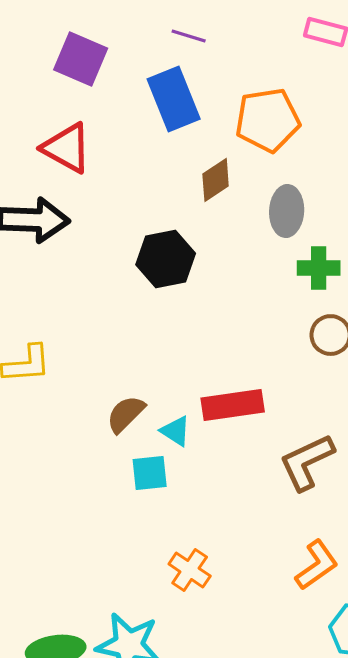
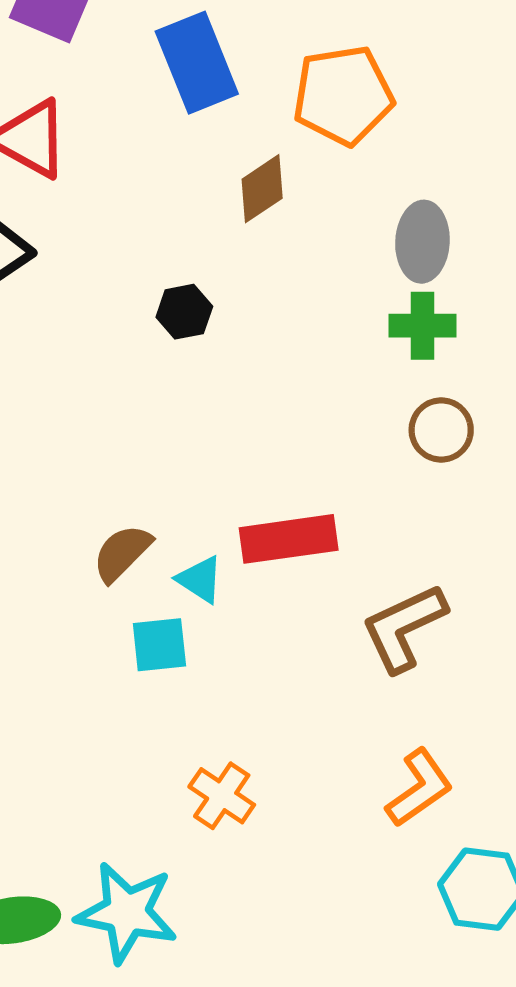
gray ellipse: (287, 211) -> (422, 242), moved
black hexagon: (166, 259) -> (184, 312), size x0.6

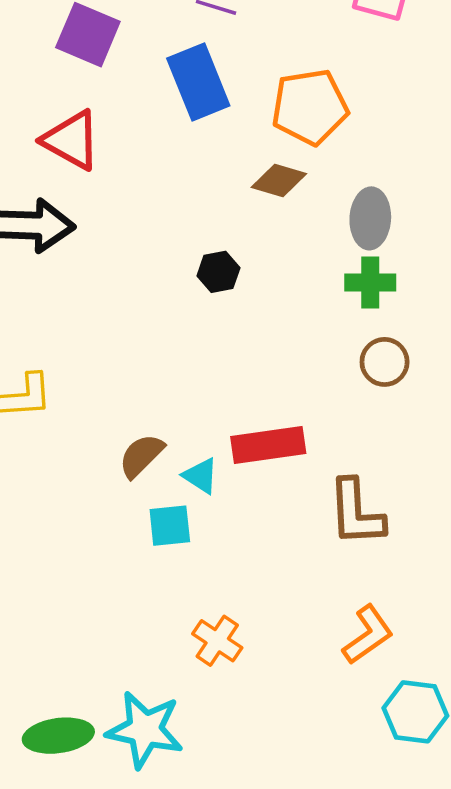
brown diamond: (262, 189) -> (279, 180), moved, turned 50
black hexagon: (184, 312) -> (218, 272), moved
brown L-shape: (404, 628) -> (356, 513), turned -68

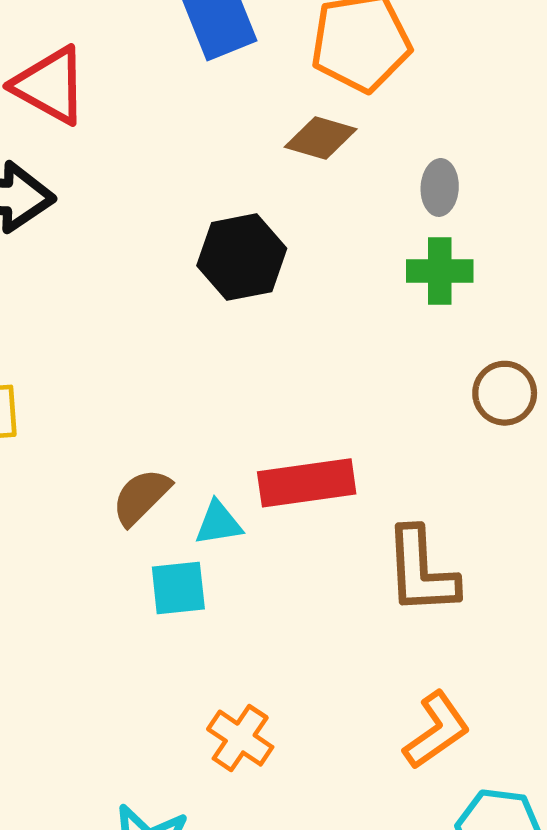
gray ellipse: (370, 218) -> (440, 187), size x0.7
black hexagon: (218, 272) -> (242, 257), size x1.6
brown circle: (385, 362) -> (505, 393), moved
cyan triangle: (201, 476) -> (219, 523), turned -42

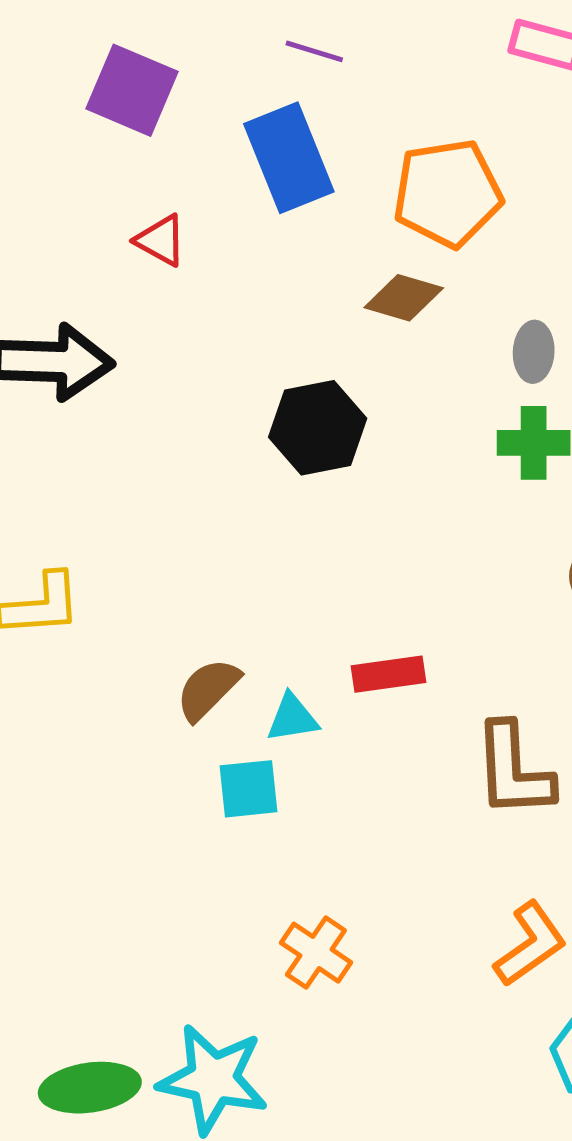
red triangle: (50, 85) -> (161, 240), moved, size x0.6
red rectangle: (307, 483) -> (389, 674), size x0.7

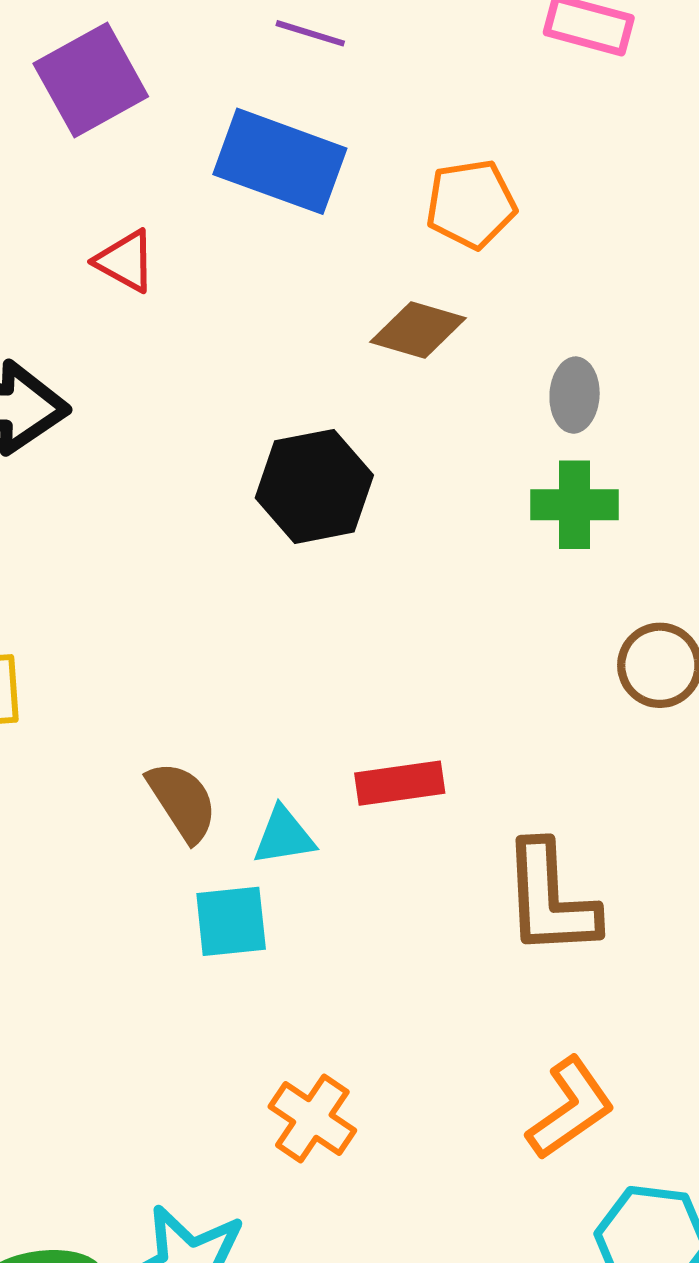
purple square: (132, 90) -> (91, 80), turned 38
blue rectangle: (289, 158) -> (280, 161), turned -48
orange pentagon: (448, 193) -> (471, 204), size x0.7
brown semicircle: (208, 689) -> (182, 801), turned 102

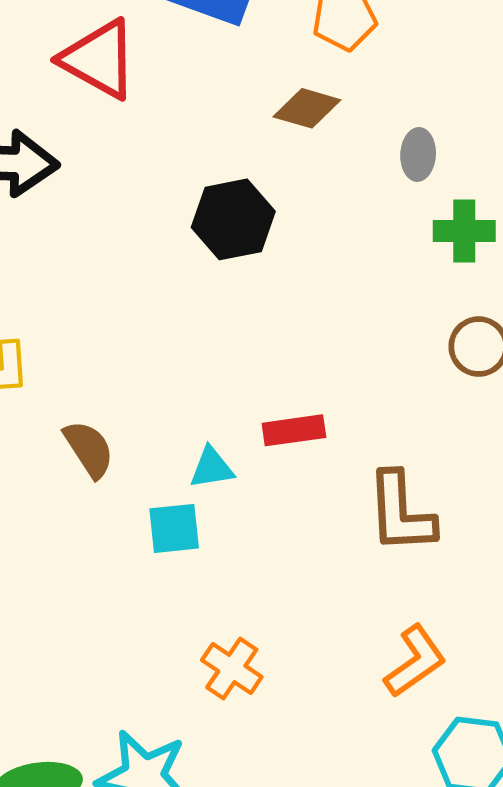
red triangle: (125, 261) -> (99, 59), size x1.8
green cross: (575, 505) -> (464, 231), moved
brown semicircle: (182, 801) -> (89, 449), moved

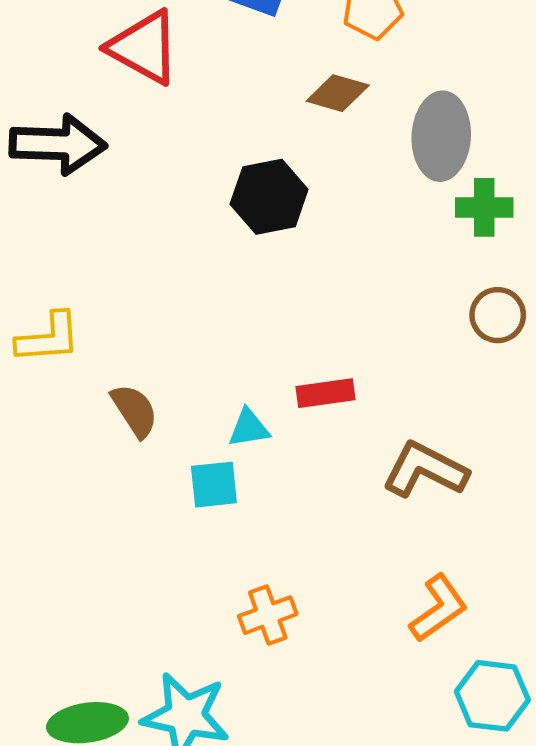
gray ellipse: (418, 154) -> (441, 136), size x1.8
brown L-shape: (401, 513) -> (425, 470), turned 120
orange cross: (232, 669) -> (268, 615), turned 36

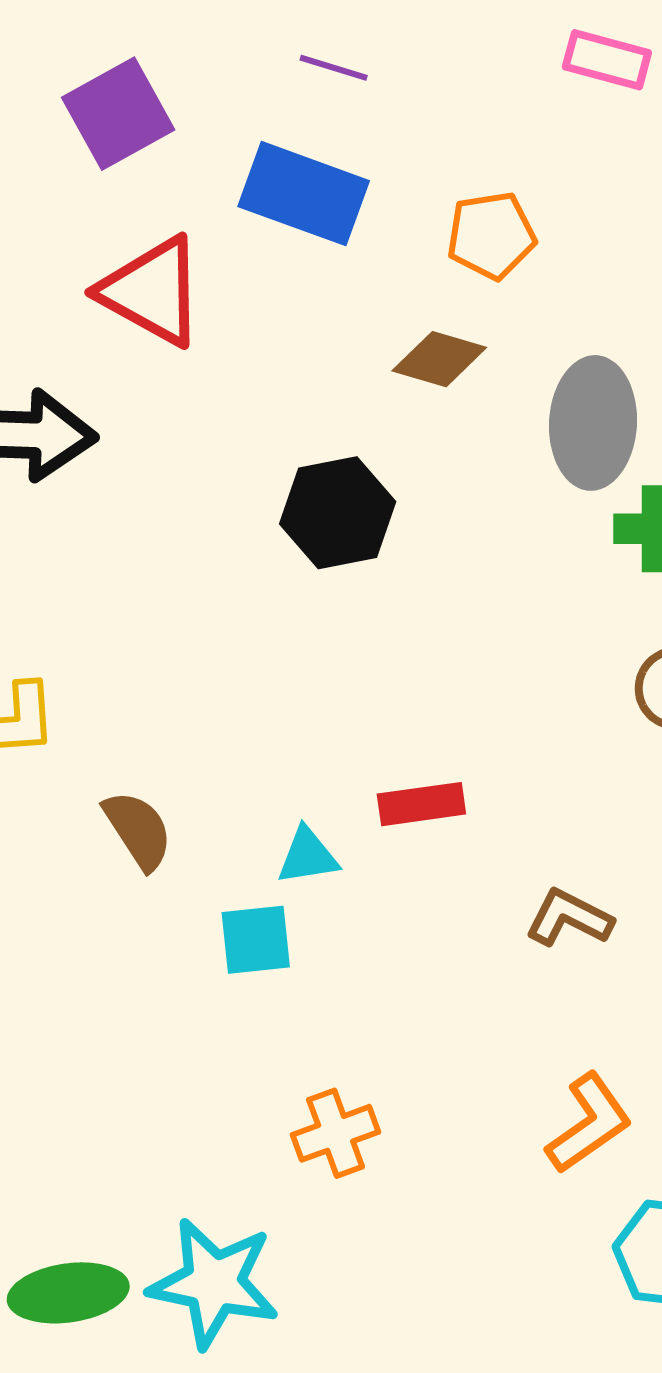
brown L-shape: (425, 470) -> (569, 918), size x0.7

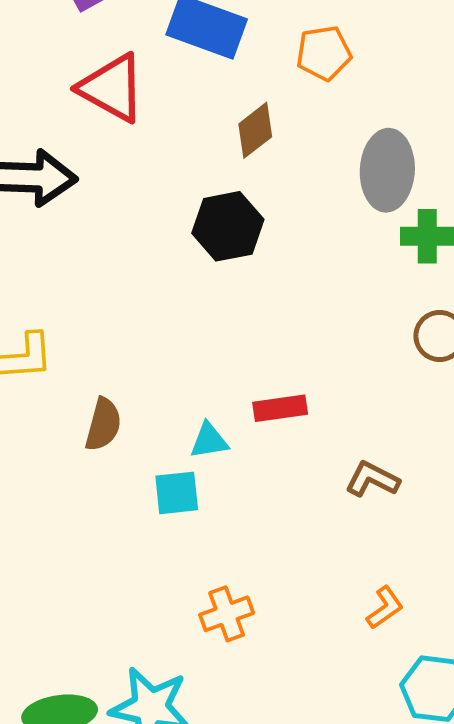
brown diamond: (439, 359) -> (255, 130), moved, turned -54
brown semicircle: (138, 830) -> (103, 424), turned 48
orange L-shape: (589, 1123) -> (385, 608), size x0.7

